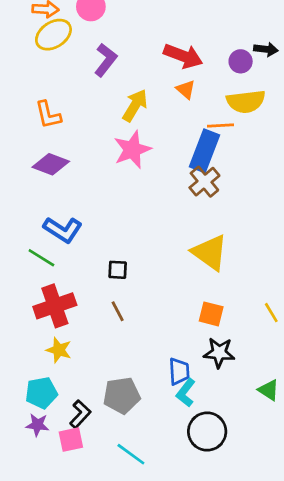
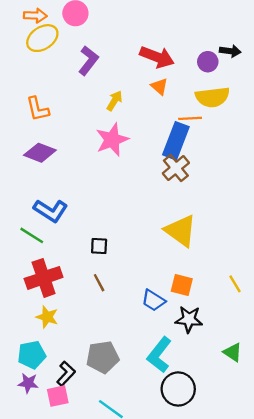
yellow arrow: (135, 105) -> (114, 101), size x0.7
blue trapezoid: (179, 371) -> (153, 300), moved, turned 125
cyan L-shape: (186, 393) -> (159, 355), size x1.4

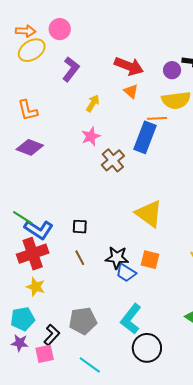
pink star: (112, 140) -> (91, 136), size x0.7
brown cross: (176, 168) -> (113, 160), moved
blue L-shape: (51, 211) -> (39, 230), moved
black star: (189, 319) -> (117, 258), moved

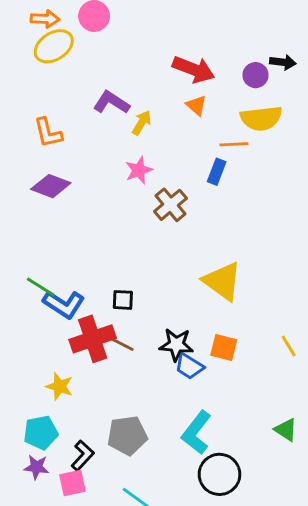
purple L-shape: (71, 69) -> (111, 102), moved, turned -95
blue rectangle: (145, 137) -> (217, 172), size x0.6
red cross: (33, 254) -> (93, 339), moved
brown line: (80, 258) -> (123, 345), turned -35

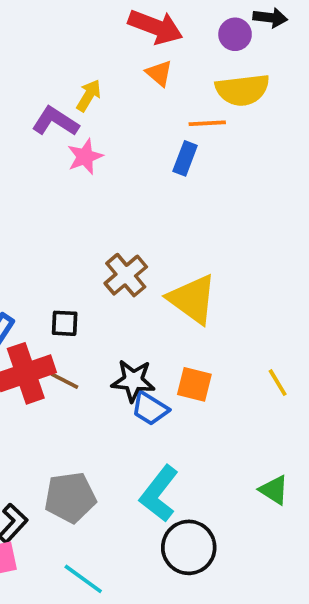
purple L-shape: (111, 102) -> (55, 121), moved
brown cross: (170, 205) -> (126, 275), moved

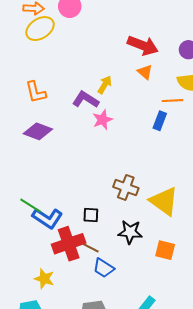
brown cross: (126, 275) -> (126, 187), turned -30
black star: (133, 381) -> (130, 232), moved
blue trapezoid: (150, 408) -> (104, 268), moved

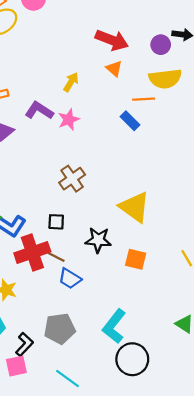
purple L-shape: (86, 100) -> (39, 111), moved
blue rectangle: (160, 121) -> (130, 121), turned -66
brown cross: (126, 187) -> (72, 179), moved, turned 35

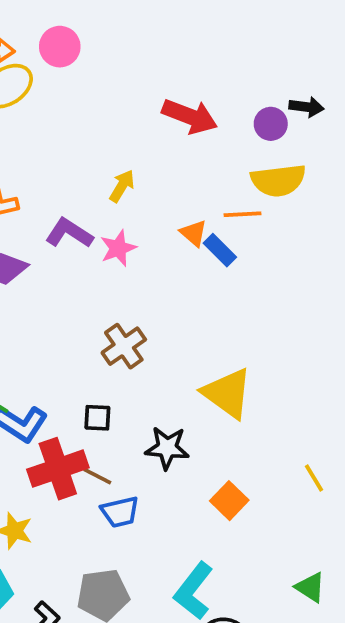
orange triangle: (114, 69) -> (193, 233), moved
orange square: (136, 259) -> (229, 501), moved, turned 30
blue trapezoid: (70, 279) -> (120, 512), turned -45

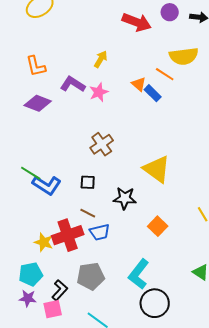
purple circle: (271, 124) -> (170, 12), moved
orange line: (242, 214) -> (165, 74), turned 36
red cross: (58, 469) -> (68, 235), moved

